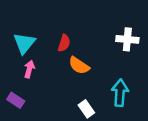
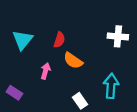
pink arrow: (29, 69) -> (46, 71), moved

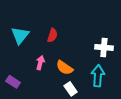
white cross: (118, 36) -> (104, 47), moved
orange semicircle: (73, 61) -> (65, 68), moved

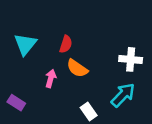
orange semicircle: (65, 68) -> (77, 68), moved
cyan arrow: (98, 76) -> (123, 95), turned 40

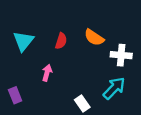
orange semicircle: (77, 68) -> (94, 37), moved
purple rectangle: (16, 103) -> (15, 95), turned 35

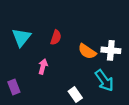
orange semicircle: (94, 37) -> (87, 51), moved
cyan arrow: (114, 88) -> (104, 81), turned 100

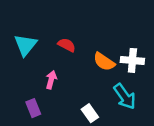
red semicircle: (56, 37) -> (67, 45), turned -80
purple rectangle: (14, 87) -> (33, 108), moved

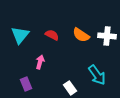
white cross: (132, 60) -> (107, 36), moved
orange semicircle: (104, 62) -> (81, 35), moved

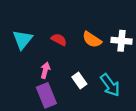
purple rectangle: (26, 84) -> (46, 95), moved, size x1.5
white rectangle: (70, 88) -> (79, 81), moved

